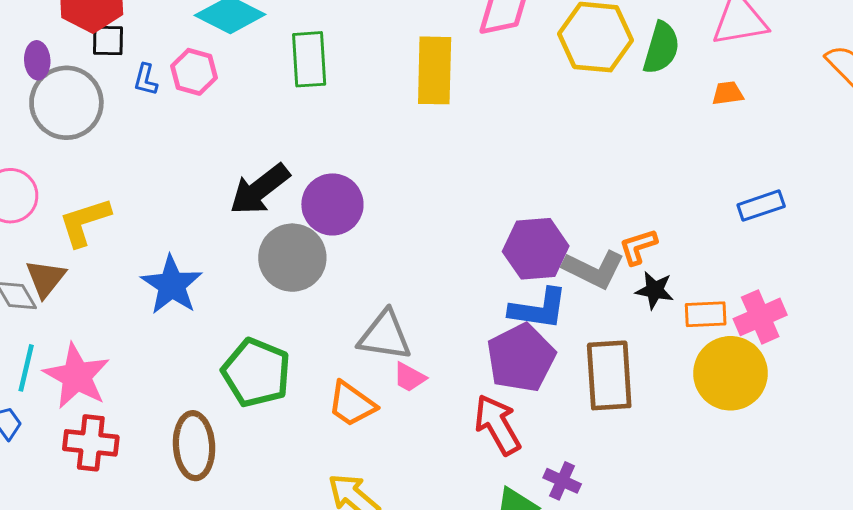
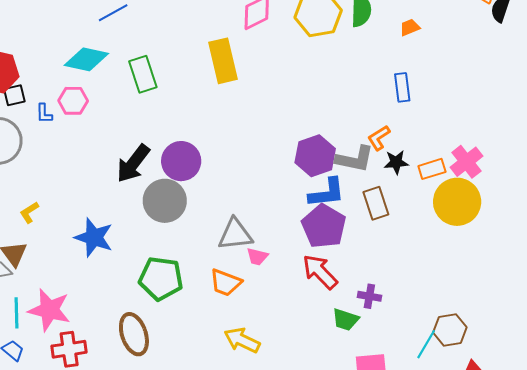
blue rectangle: (761, 206) -> (402, 87), moved, turned -64
yellow L-shape: (85, 222) -> (29, 212), size x0.6
brown rectangle: (609, 375) -> (376, 203), moved, size x0.7

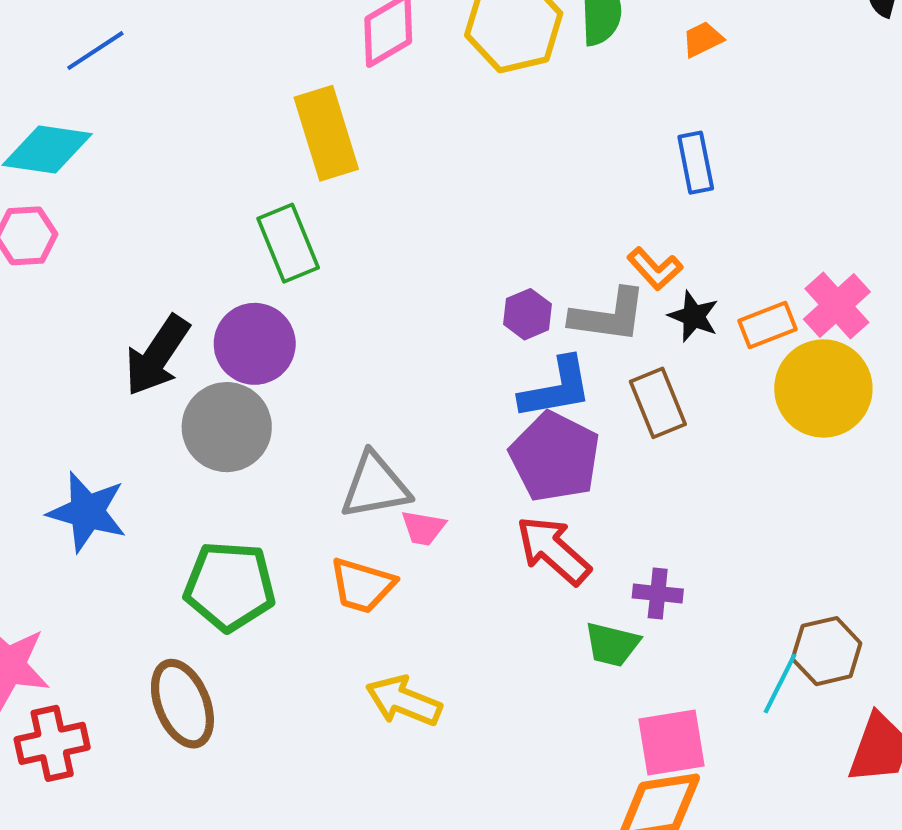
green rectangle: (143, 74) -> (288, 243), moved
orange L-shape: (379, 138) -> (655, 269), turned -96
purple hexagon: (315, 156) -> (528, 314), size x0.6
black star: (396, 162) -> (694, 316), turned 30

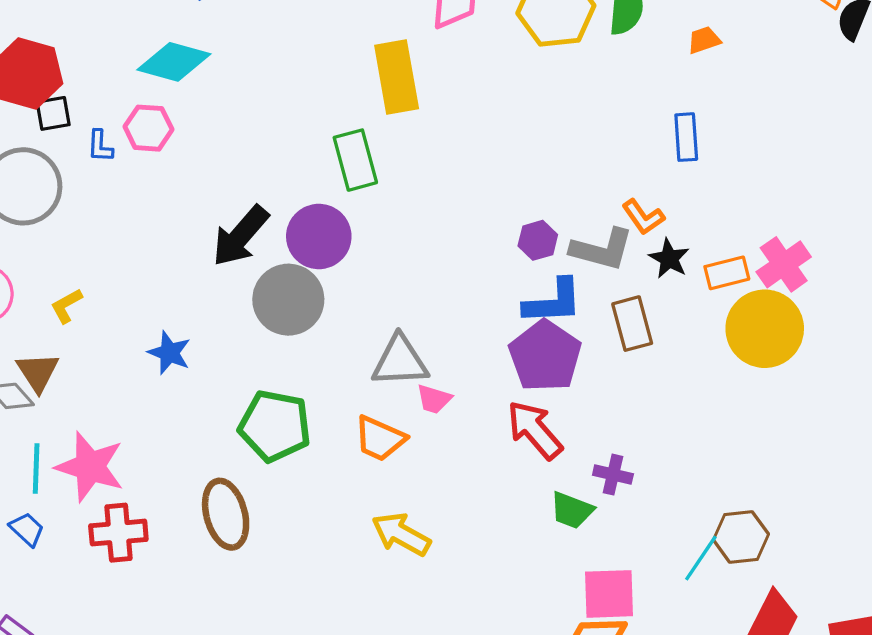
blue star: (87, 512) -> (169, 353), size x0.7

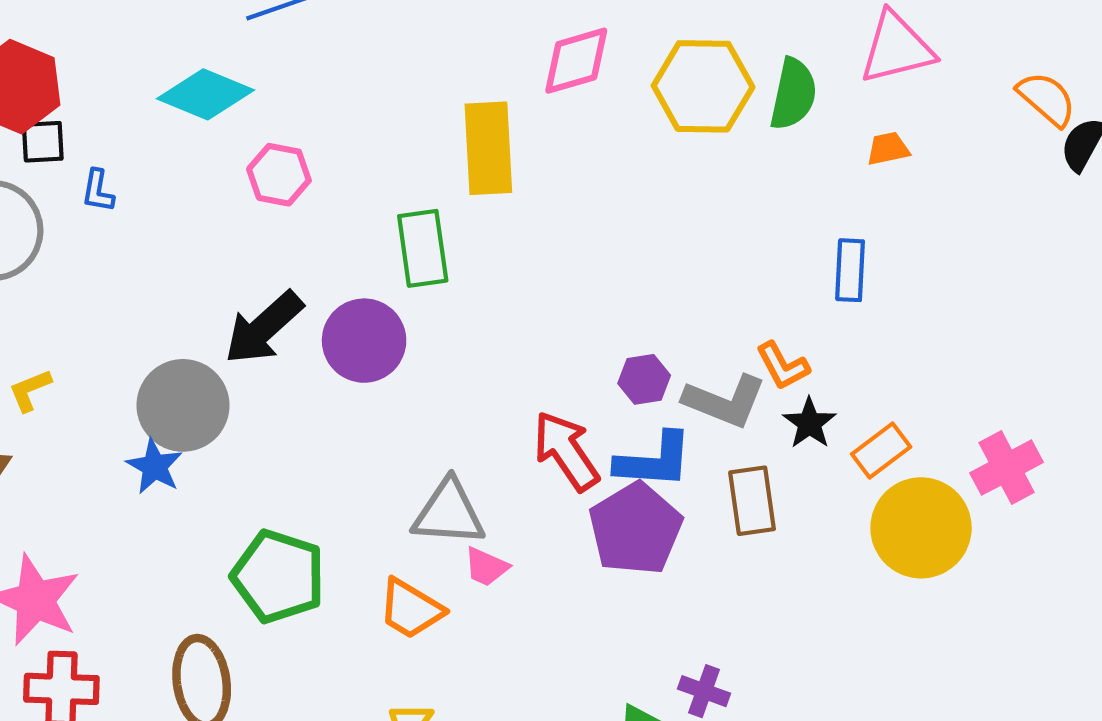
pink hexagon: (148, 128) -> (279, 175), moved
pink cross: (784, 264) -> (1007, 468), moved
orange rectangle: (727, 273) -> (881, 450), turned -30
gray circle: (288, 300) -> (183, 405), moved
red arrow: (535, 430) -> (566, 451), moved

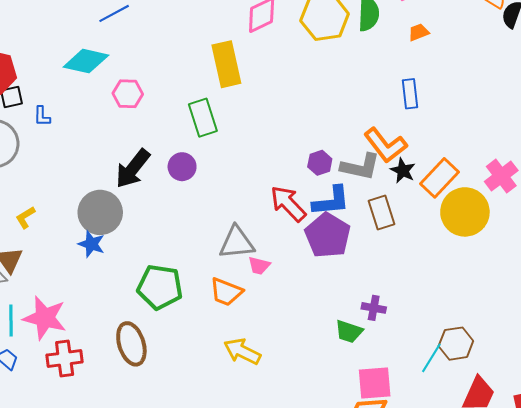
purple circle: (364, 341) -> (182, 167), size x0.7
orange L-shape: (783, 366) -> (385, 145), size x1.6
orange rectangle: (881, 450) -> (440, 178), size x1.4

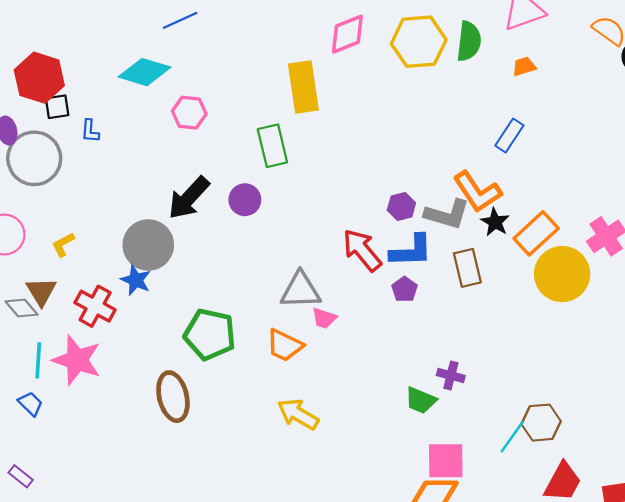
blue rectangle: (410, 94) -> (509, 136), turned 36
purple pentagon: (328, 235) -> (404, 289), size x0.5
red cross: (65, 359) -> (95, 306), moved, turned 32

